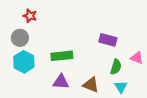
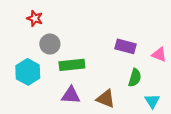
gray circle: (20, 38) -> (50, 44), moved
pink triangle: (137, 58) -> (159, 54), moved
cyan triangle: (121, 87) -> (152, 101), moved

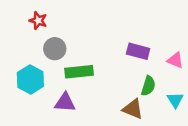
purple triangle: (71, 95) -> (65, 103), moved
brown triangle: (106, 99) -> (133, 109), moved
cyan triangle: (152, 101) -> (175, 100), moved

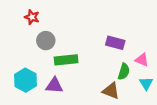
pink triangle: (175, 60) -> (142, 60), moved
cyan hexagon: (30, 79) -> (26, 80), moved

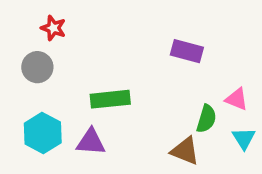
gray circle: (46, 41) -> (37, 67), moved
purple rectangle: (115, 43) -> (187, 51), moved

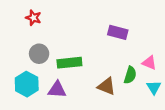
gray circle: (37, 67) -> (39, 54), moved
brown triangle: (185, 151) -> (107, 86), moved

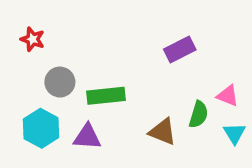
red star: (33, 18) -> (33, 39), moved
purple rectangle: (118, 32) -> (180, 49), turned -42

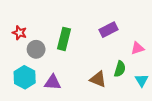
red star: (33, 39) -> (19, 33), moved
green rectangle: (106, 96) -> (64, 39), moved, turned -70
pink triangle: (228, 96) -> (137, 48), moved, turned -40

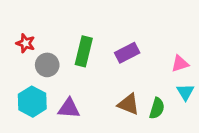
purple rectangle: (108, 30) -> (127, 53), moved
green semicircle: (120, 69) -> (157, 108), moved
cyan triangle: (142, 80) -> (185, 92), moved

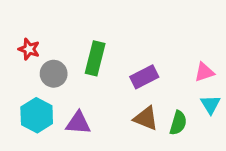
purple rectangle: (127, 53) -> (144, 77), moved

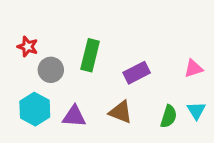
cyan triangle: (210, 104) -> (196, 111), moved
brown triangle: (146, 118) -> (121, 112), moved

